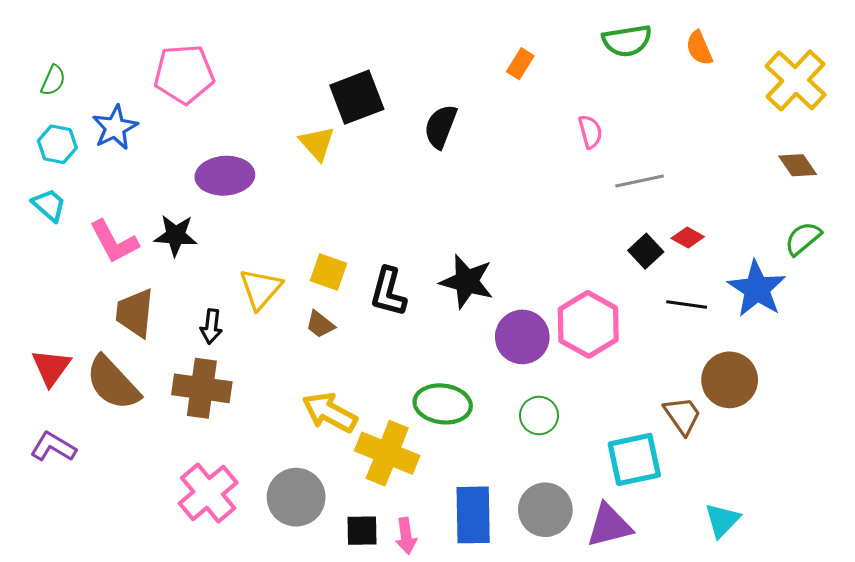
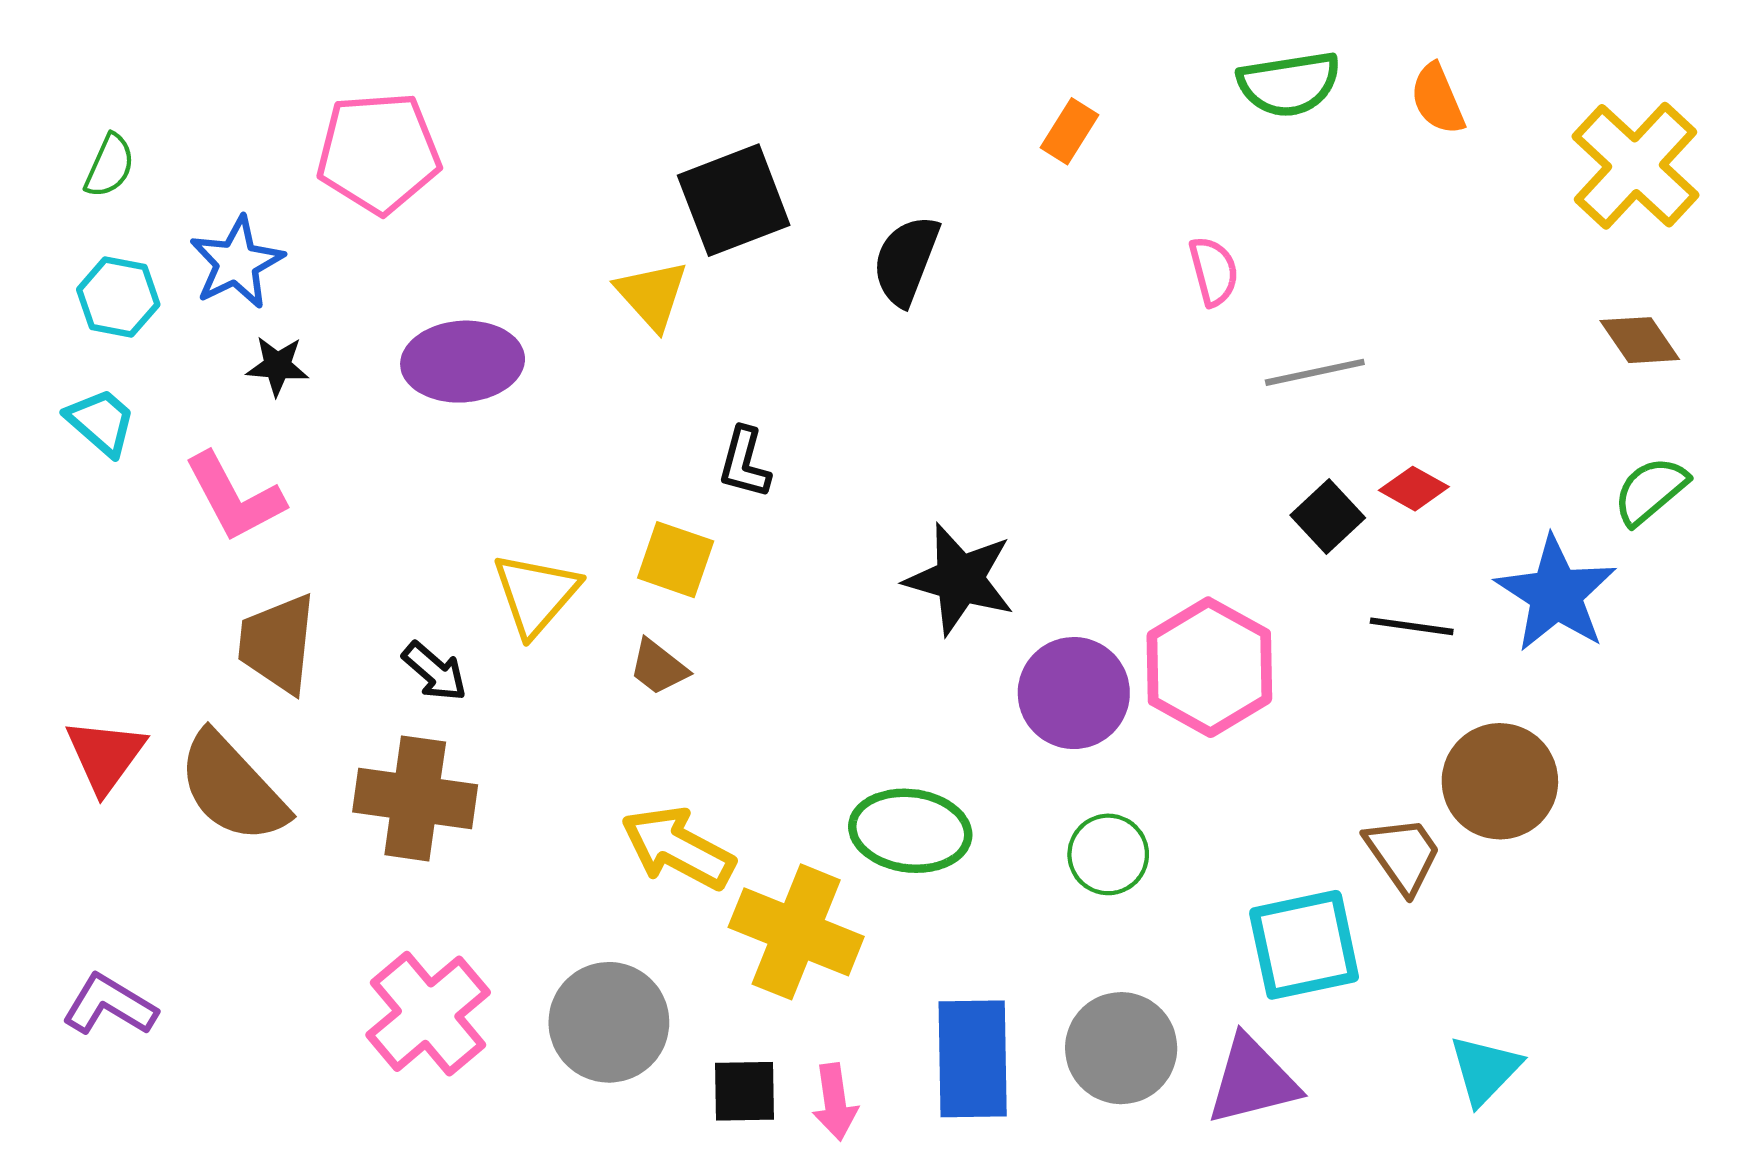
black star: (176, 235) -> (277, 366), moved, size x0.7
black L-shape: (388, 292) -> (744, 463), moved, size x0.7
black arrow: (211, 326) -> (435, 671), turned -56
purple L-shape: (53, 447) -> (110, 1005), moved

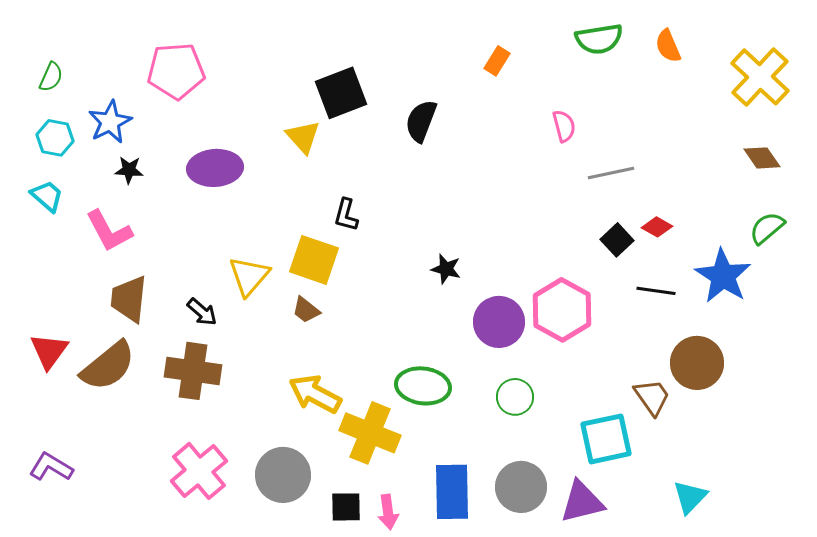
yellow square: (676, 560) -> (314, 260), size x1.4
black star: (960, 579) -> (446, 269), size x0.6
brown semicircle: (232, 788) -> (108, 366), turned -86

